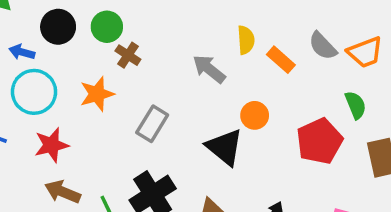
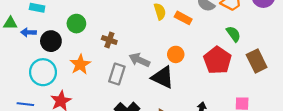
black circle: (58, 27) -> (51, 41), moved
blue arrow: (22, 52) -> (28, 32), moved
brown cross: (128, 55) -> (109, 40), moved
gray arrow: (209, 69) -> (139, 60), moved

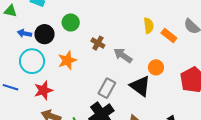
blue arrow: (28, 32) -> (24, 33), moved
gray arrow: (139, 60) -> (123, 55), moved
gray rectangle: (117, 74) -> (107, 88), moved

